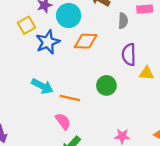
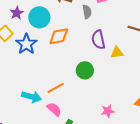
cyan arrow: (42, 86) -> (32, 97), moved
orange line: (70, 98) -> (56, 88), turned -30

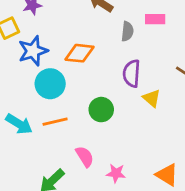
cyan circle: (39, 17) -> (50, 84), moved
yellow triangle: (117, 53) -> (152, 98), turned 32
pink semicircle: (54, 109) -> (85, 157), moved

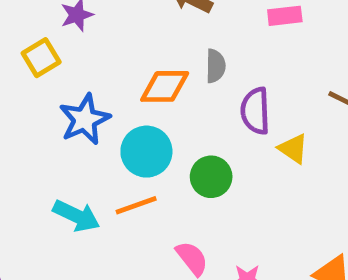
gray semicircle: (127, 31) -> (216, 66), moved
blue star: (33, 51) -> (85, 119), moved
cyan circle: (50, 84) -> (146, 152), moved

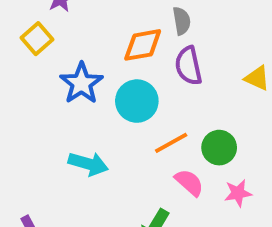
purple semicircle: (255, 111) -> (188, 66), moved
green circle: (211, 177) -> (219, 148), moved
orange line: (136, 205) -> (171, 143), moved

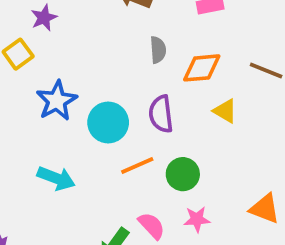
orange diamond: (143, 45) -> (202, 68), moved
purple semicircle: (188, 66) -> (161, 114), moved
pink semicircle: (189, 183) -> (152, 226), moved

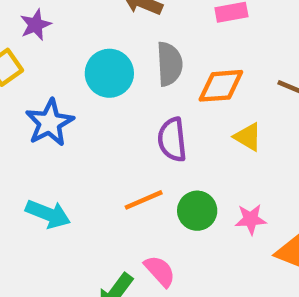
gray semicircle: (158, 50) -> (169, 64), size x1.4
cyan circle: (108, 122) -> (109, 73), moved
pink star: (197, 219) -> (251, 219), moved

